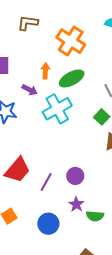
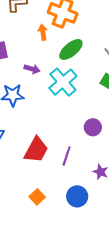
orange arrow: (45, 71) -> (43, 32), moved
purple circle: (75, 176) -> (93, 127), moved

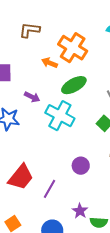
orange arrow: (43, 32) -> (50, 63), turned -70
cyan cross: (63, 82) -> (60, 116), turned -32

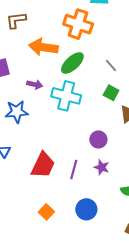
orange cross: (73, 48) -> (78, 24), moved
orange arrow: (50, 63) -> (43, 47), size x1.8
purple star: (80, 211) -> (102, 167), moved

